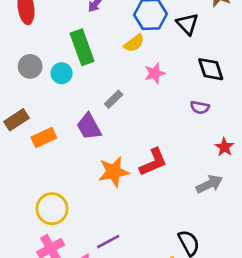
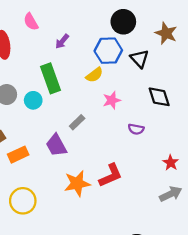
purple semicircle: (200, 107) -> (136, 129), moved
gray arrow: (209, 184) -> (171, 194), moved
yellow circle: (52, 209) -> (23, 201), moved

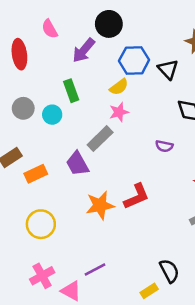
black circle: (123, 22) -> (109, 24), moved
purple arrow: (62, 41) -> (84, 50), size x1.5
green rectangle: (51, 78) -> (71, 91), size x0.7
pink star: (112, 100) -> (119, 112), moved
gray rectangle: (77, 122) -> (100, 139), size x1.5

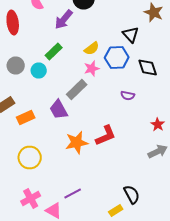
blue hexagon: (134, 60) -> (117, 58), moved
green rectangle: (71, 91) -> (54, 52), turned 66

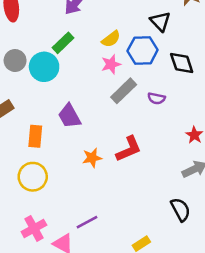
cyan circle: (39, 70) -> (44, 67), size x1.5
gray rectangle: (77, 90) -> (124, 91), moved
orange rectangle: (26, 118) -> (35, 136), moved, turned -60
orange star: (77, 142) -> (92, 158), size x0.7
black semicircle: (132, 194) -> (180, 210), moved

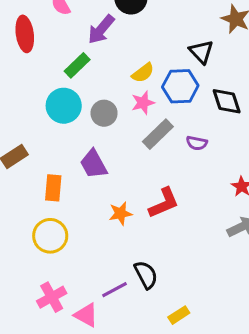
green rectangle: (63, 43) -> (77, 65), moved
gray circle: (15, 61) -> (104, 113), moved
black semicircle: (180, 210) -> (146, 275), moved

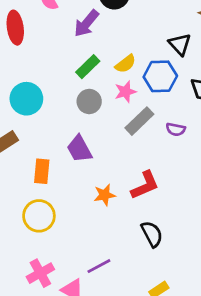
green rectangle: (77, 65) -> (88, 67), moved
cyan circle: (64, 106) -> (26, 99), moved
black semicircle: (146, 275) -> (152, 234), moved

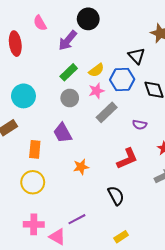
purple semicircle: (176, 129) -> (140, 125), moved
red L-shape: (145, 185) -> (127, 159), moved
pink cross: (40, 273) -> (34, 224), turned 30

